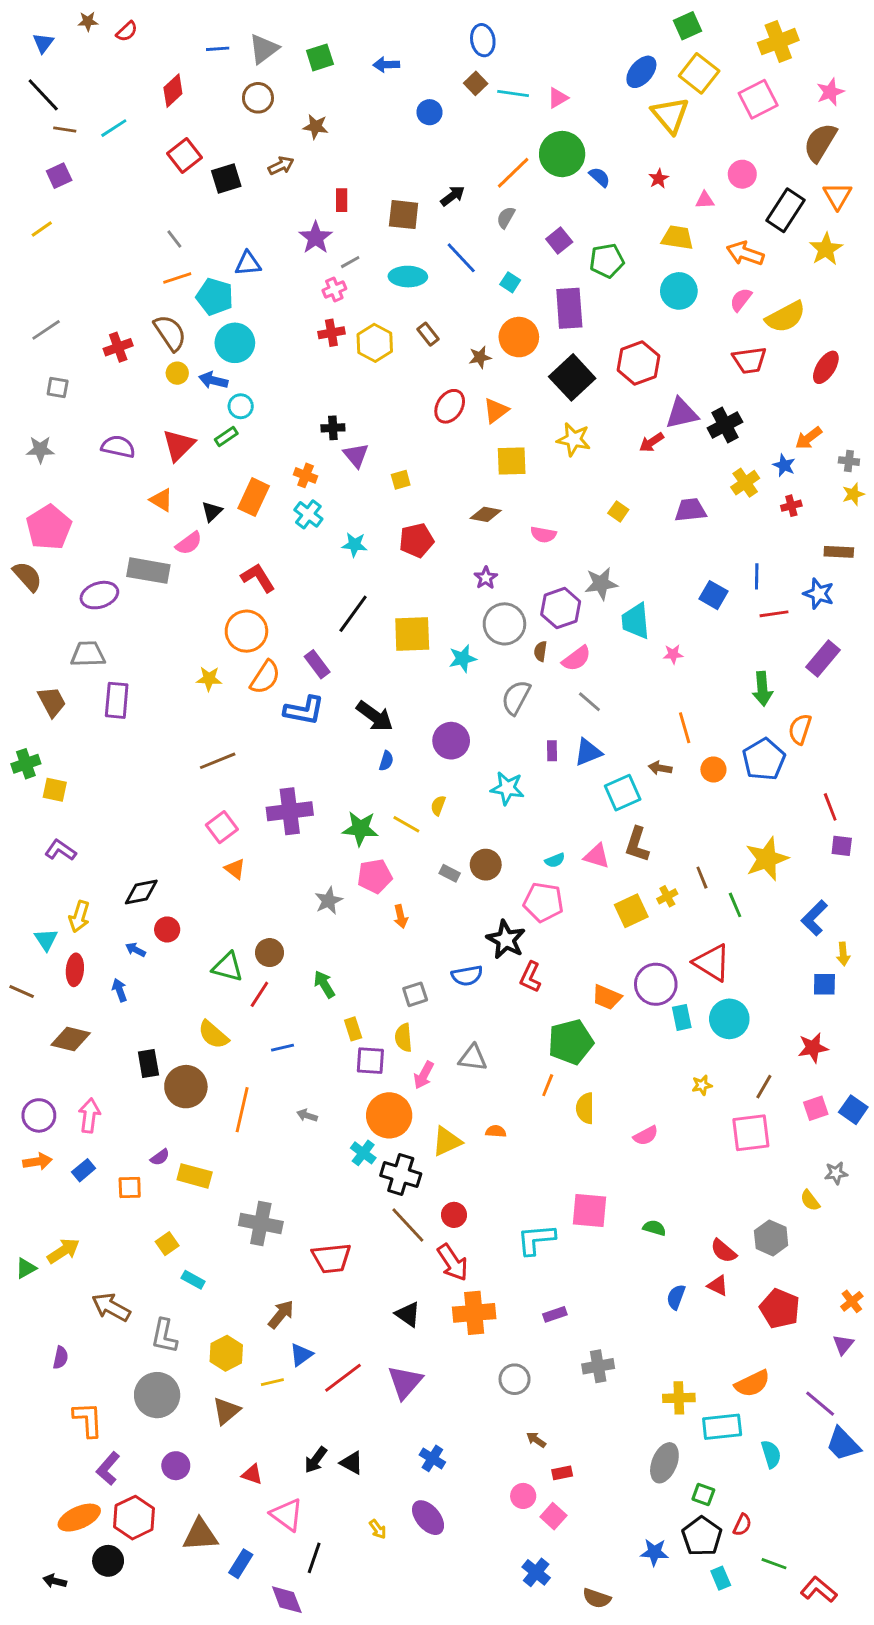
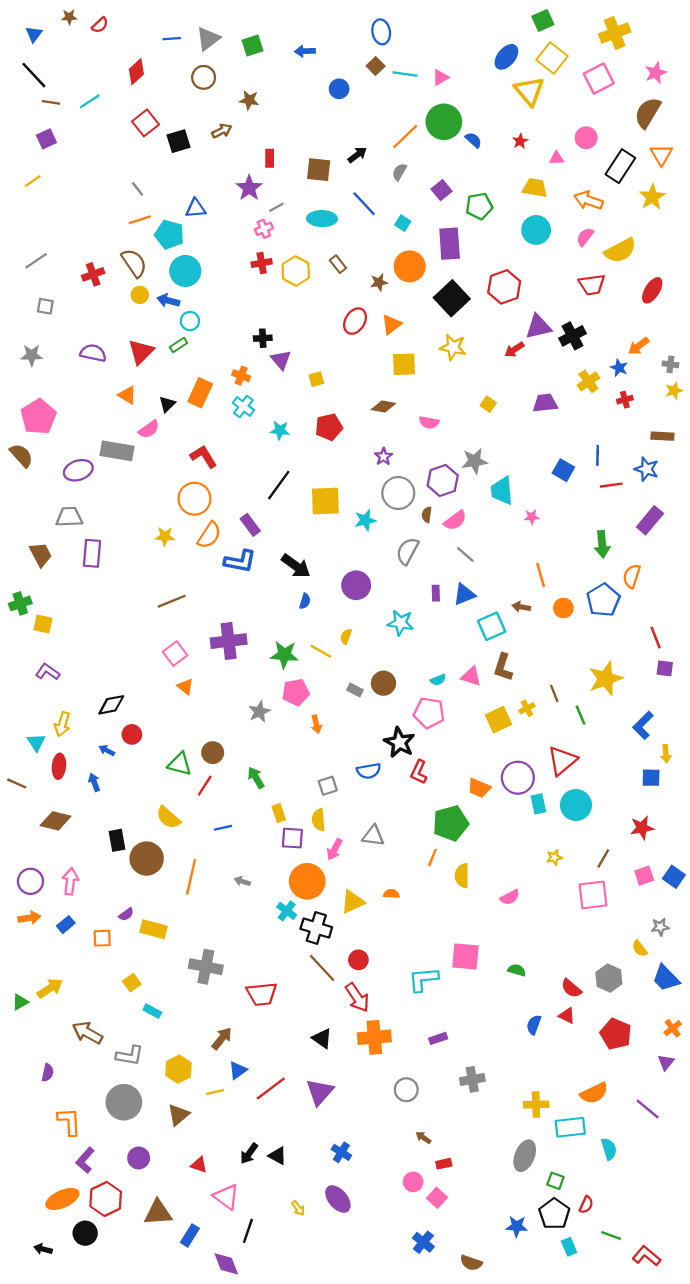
red triangle: (712, 963) -> (562, 761), turned 48
gray L-shape: (164, 1336) -> (130, 1056), turned -92
blue trapezoid: (843, 1444) -> (666, 978), moved

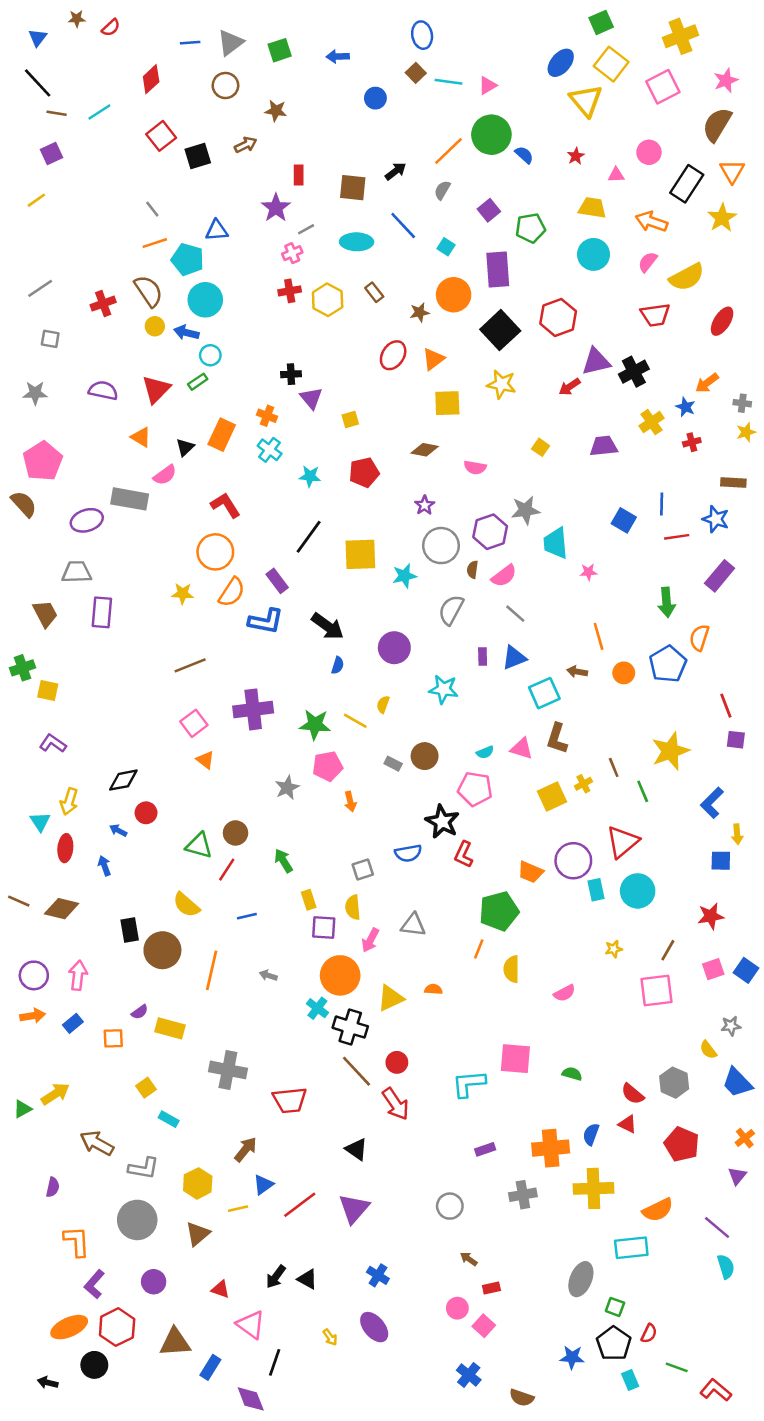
brown line: (17, 783) -> (19, 901), moved
orange cross: (374, 1037) -> (551, 1148), moved
yellow cross: (536, 1104) -> (593, 1188), moved, size x1.4
cyan semicircle: (609, 1149) -> (726, 1267), moved

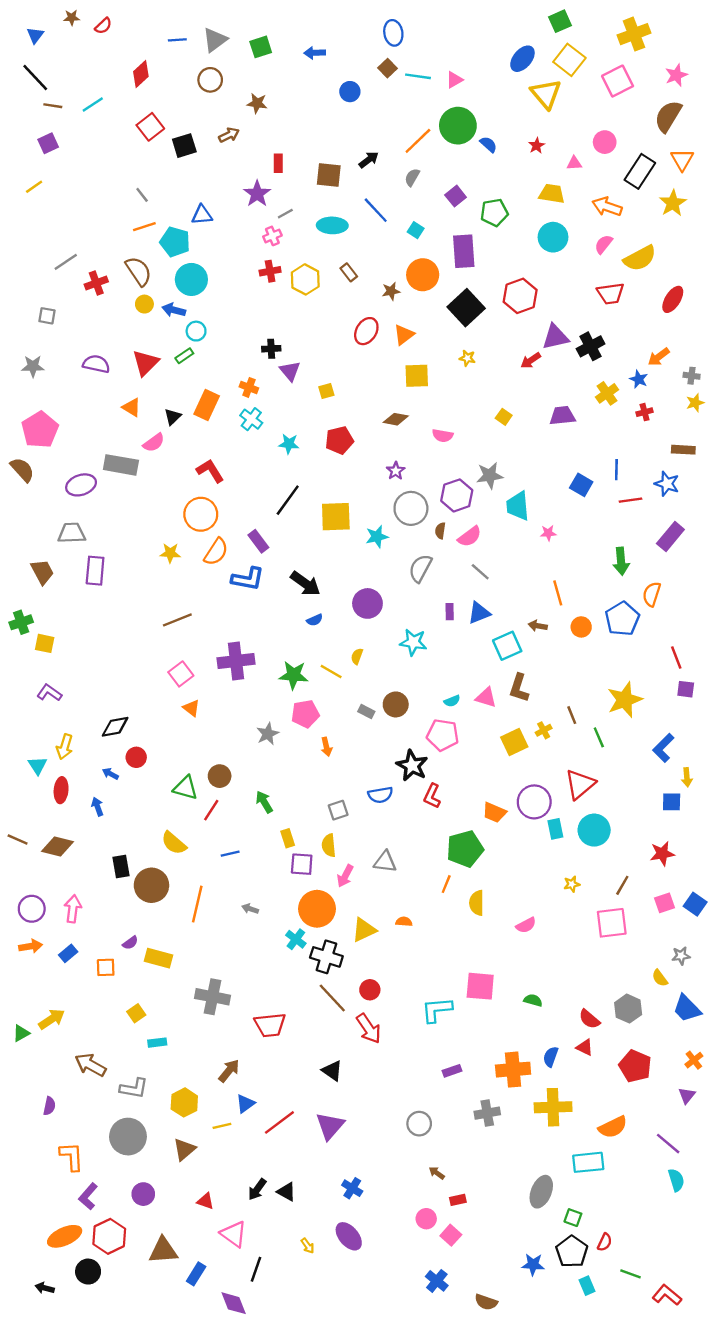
gray line: (40, 288) -> (66, 262), moved
yellow star: (501, 384) -> (467, 358), size x0.6
blue semicircle: (338, 665) -> (315, 620), turned 49
cyan rectangle: (169, 1119) -> (157, 1043), turned -36

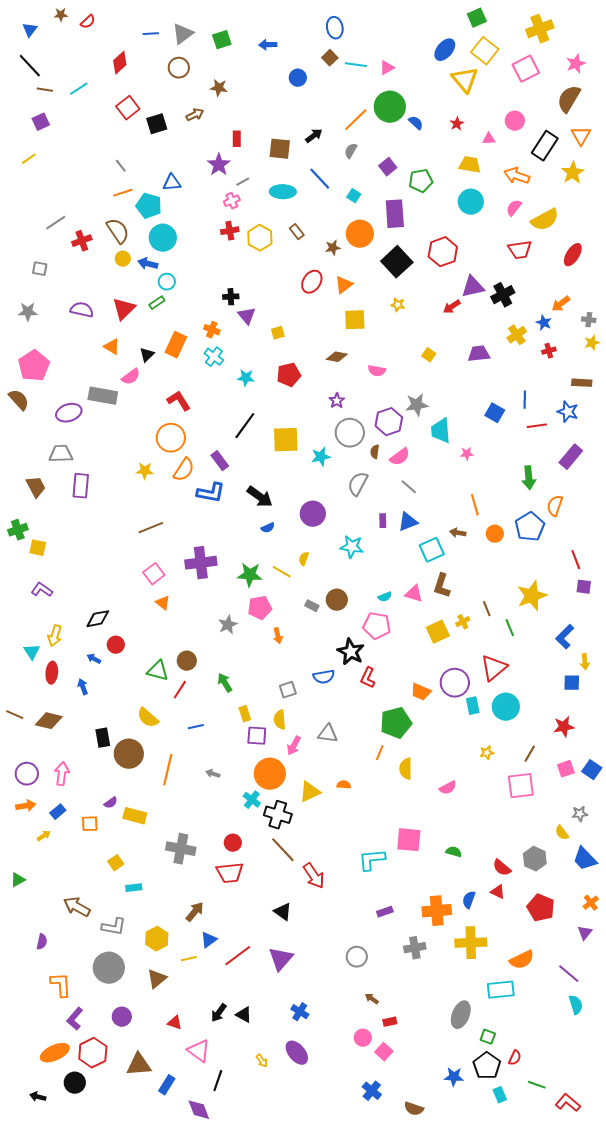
red circle: (370, 990) -> (233, 843), moved
yellow arrow: (52, 1019) -> (44, 836), moved, size x0.6

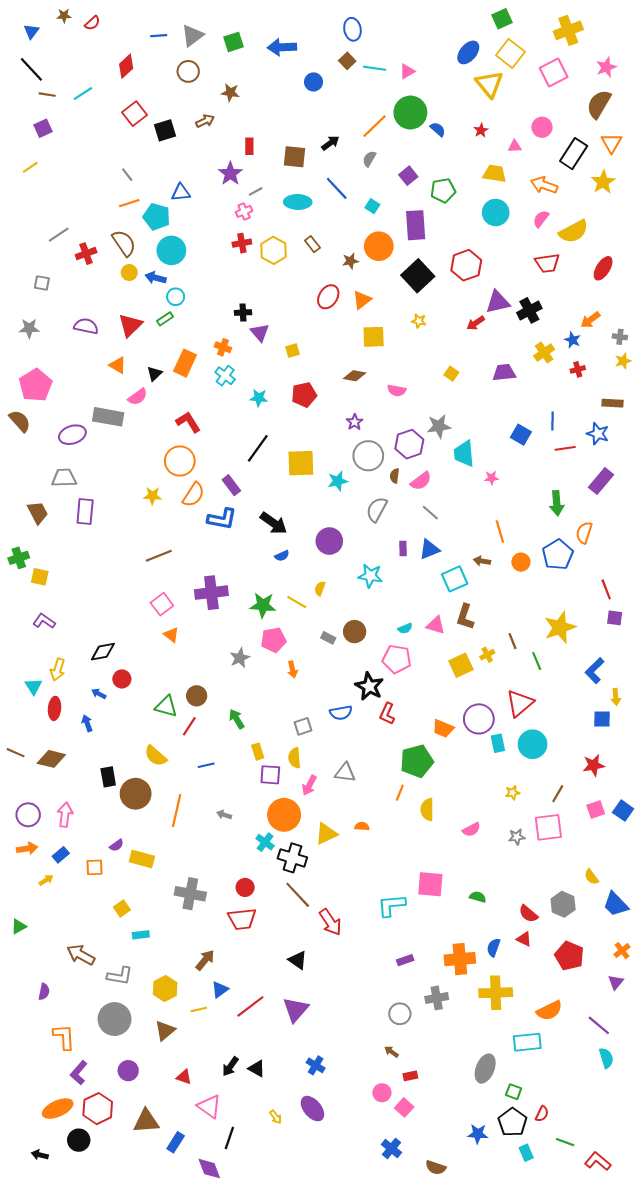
blue arrow: (268, 45) -> (282, 47), size x1.5
gray star: (580, 814) -> (517, 837), moved
gray circle: (357, 957) -> (400, 1014), moved

